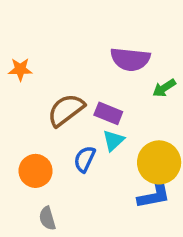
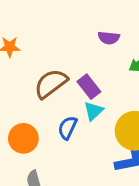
purple semicircle: (130, 59) -> (109, 38), size x0.6
purple rectangle: (108, 113) -> (89, 87), turned 30

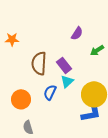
purple semicircle: (109, 38) -> (77, 33), turned -64
brown semicircle: (51, 84) -> (39, 63), turned -50

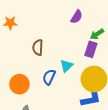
brown semicircle: (39, 63) -> (38, 47), size x0.7
purple rectangle: (64, 65) -> (91, 49), moved, turned 56

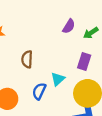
green arrow: (97, 34) -> (91, 33), moved

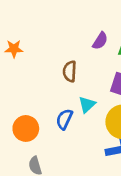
brown semicircle: (27, 59) -> (70, 71), moved

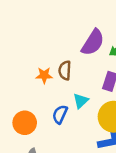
purple semicircle: (100, 41) -> (93, 42), size x1.6
orange star: (14, 49) -> (44, 75), moved

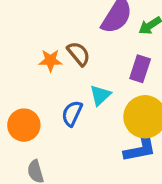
brown semicircle: (65, 70) -> (79, 54), turned 138

